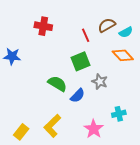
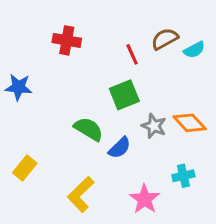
orange diamond: (123, 55) -> (190, 123), moved
yellow rectangle: (21, 132) -> (25, 168), moved

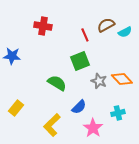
blue semicircle: (120, 148) -> (79, 107), moved

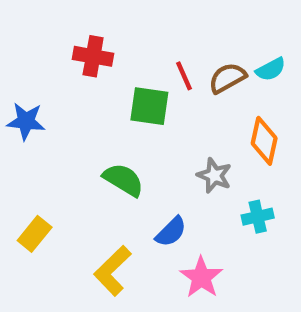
brown semicircle: (106, 25) -> (227, 78), moved
green square: (80, 61) -> (149, 106), moved, turned 30
orange diamond: (122, 79) -> (264, 141), moved, turned 55
cyan cross: (118, 113) -> (258, 217), moved

